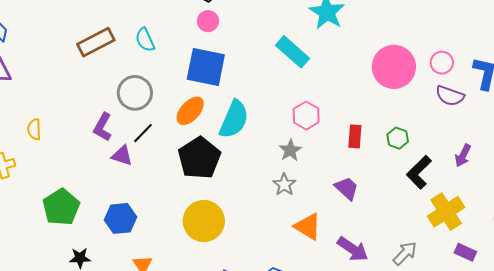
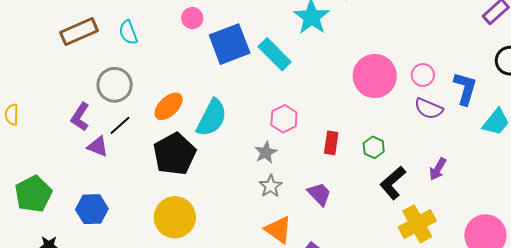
blue square: (206, 67) -> (230, 44), moved, turned -36
gray star: (284, 185) -> (271, 186), moved

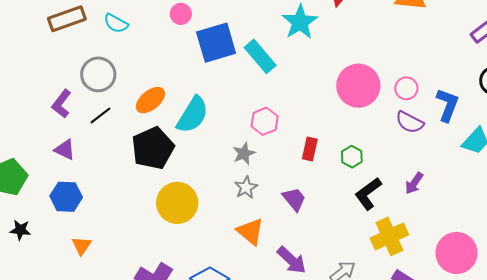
cyan semicircle: (128, 32) -> (116, 23), turned -45
purple triangle: (98, 146) -> (65, 150), moved
yellow circle: (175, 217) -> (177, 203), moved

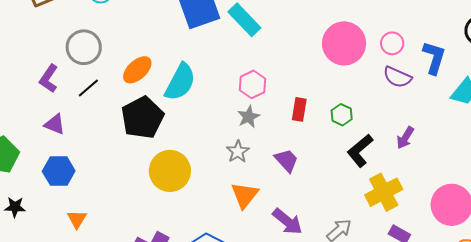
gray star: (244, 153) -> (249, 117), moved
orange triangle: (250, 231) -> (245, 195), turned 32

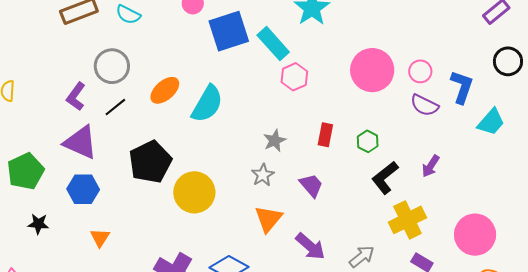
pink hexagon: (252, 84) -> (294, 77), moved
black pentagon: (142, 118) -> (150, 162), moved
purple triangle: (55, 124) -> (81, 142), size x1.6

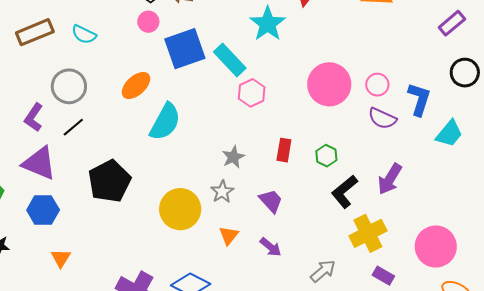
orange ellipse: (165, 90) -> (136, 85), moved
purple arrow: (431, 166) -> (390, 179), size x1.4
yellow circle: (194, 192) -> (180, 209), moved
orange triangle: (268, 219) -> (229, 235), size x0.7
purple arrow: (310, 246) -> (271, 247), moved, size x0.7

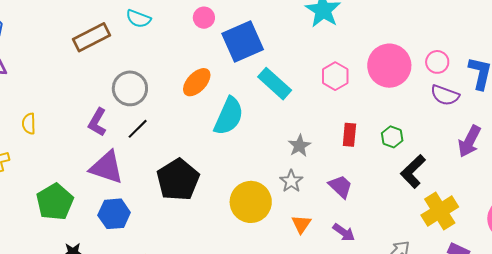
cyan semicircle: (84, 34) -> (138, 19), moved
cyan rectangle: (230, 60) -> (275, 84), moved
pink hexagon: (252, 93) -> (335, 76), moved
purple arrow: (390, 179) -> (469, 141), moved

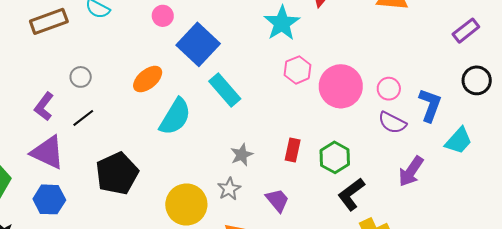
blue square: (243, 42) -> (198, 44), turned -30
pink hexagon: (335, 76) -> (298, 70), moved
gray circle: (130, 88) -> (81, 77), size x0.6
green hexagon: (392, 137) -> (335, 157), size x1.4

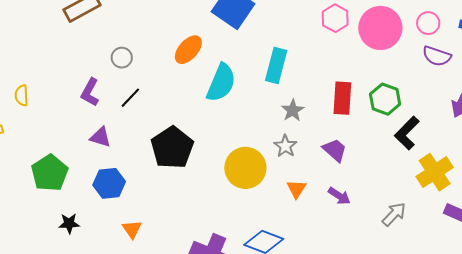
cyan rectangle: (225, 90) -> (276, 65), moved, turned 64
red rectangle: (293, 150) -> (342, 98), size x1.4
purple triangle: (48, 152) -> (100, 137), size x0.6

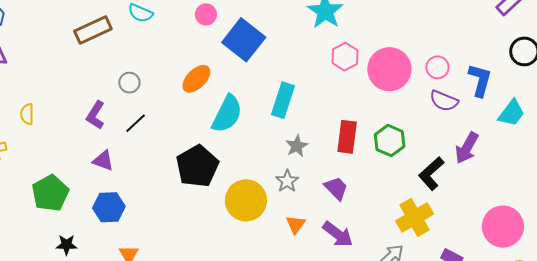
black L-shape: (407, 133) -> (431, 174), moved
black pentagon: (172, 148) -> (197, 166), moved
yellow cross: (435, 172) -> (415, 217), moved
purple arrow: (339, 196) -> (338, 234), size x1.4

